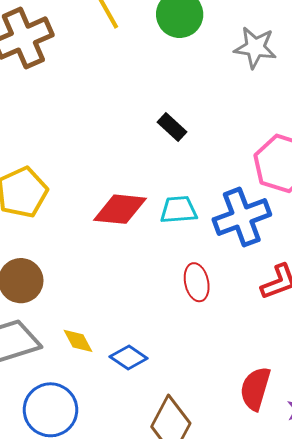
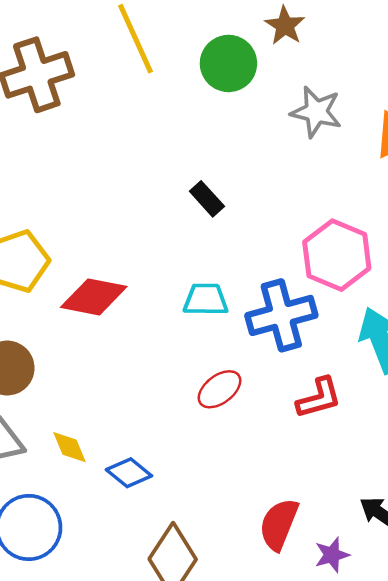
red diamond: (120, 209) -> (94, 297), moved
red ellipse: (197, 282) -> (220, 389), turned 60

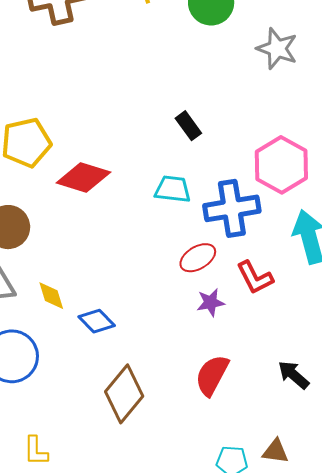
black rectangle: (207, 199) -> (188, 126), moved
red ellipse: (220, 389) -> (198, 258), moved
red L-shape: (319, 398) -> (255, 278), turned 72
purple star: (332, 555) -> (211, 303), moved

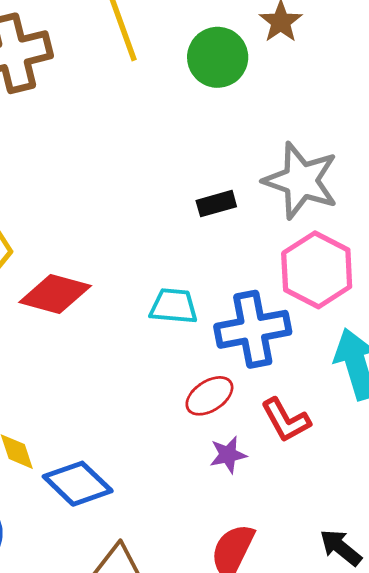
gray star: (277, 49) -> (301, 181), moved, size x1.4
black rectangle: (188, 126) -> (216, 204), moved, turned -68
blue diamond: (97, 321) -> (78, 484), size x1.4

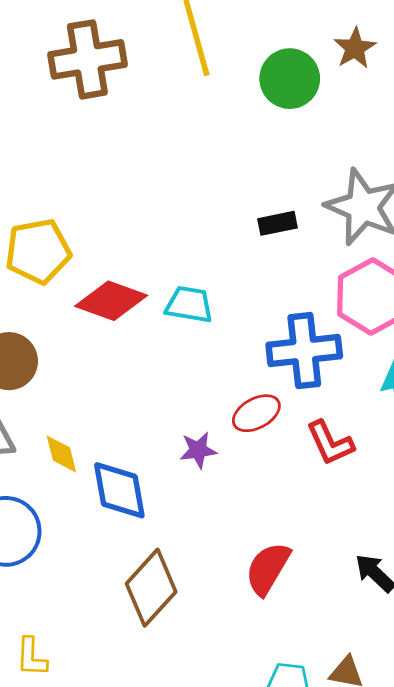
cyan trapezoid: (174, 306) -> (189, 305), moved
purple star: (228, 455) -> (198, 450), moved
blue diamond: (78, 484) -> (119, 490), turned 32

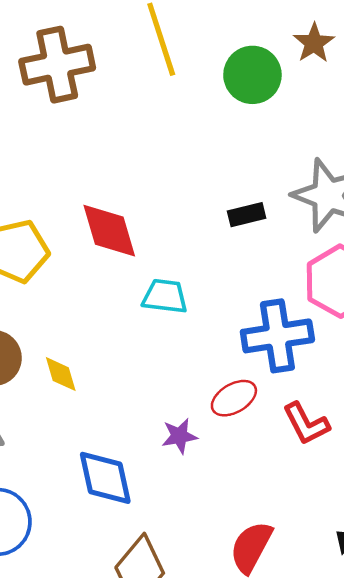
red diamond: (111, 301) -> (109, 231), moved, turned 56
yellow diamond: (61, 454) -> (61, 374), moved

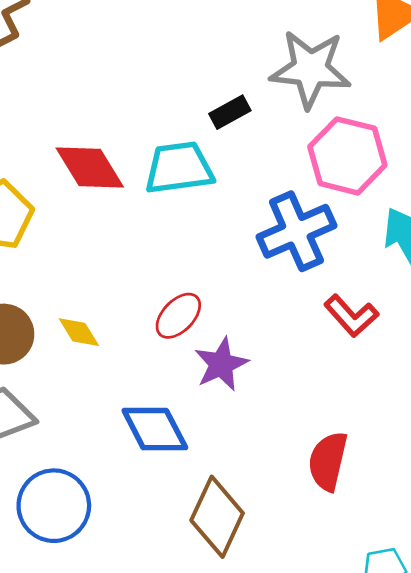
cyan trapezoid: (165, 296) -> (179, 168), moved, size x1.4
red ellipse: (234, 398) -> (178, 316), moved
purple star: (179, 436) -> (221, 364), size x1.4

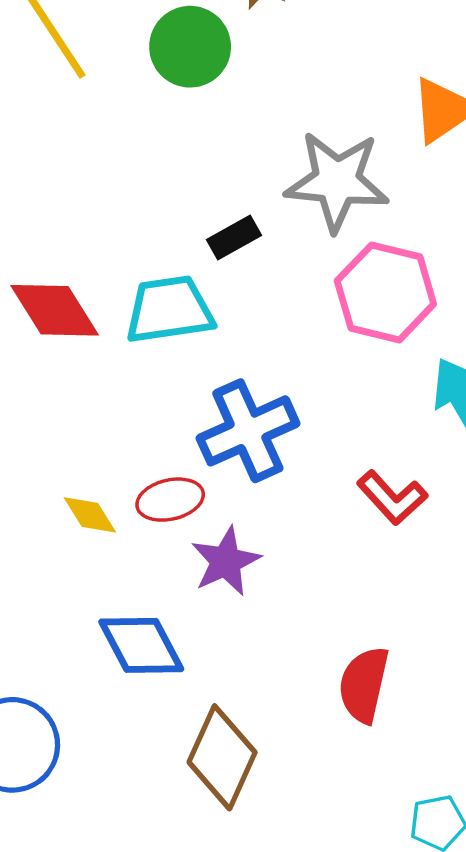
blue cross: (296, 231) -> (248, 431), moved
red ellipse: (178, 316) -> (170, 500), turned 33
yellow diamond: (79, 332) -> (90, 515), moved

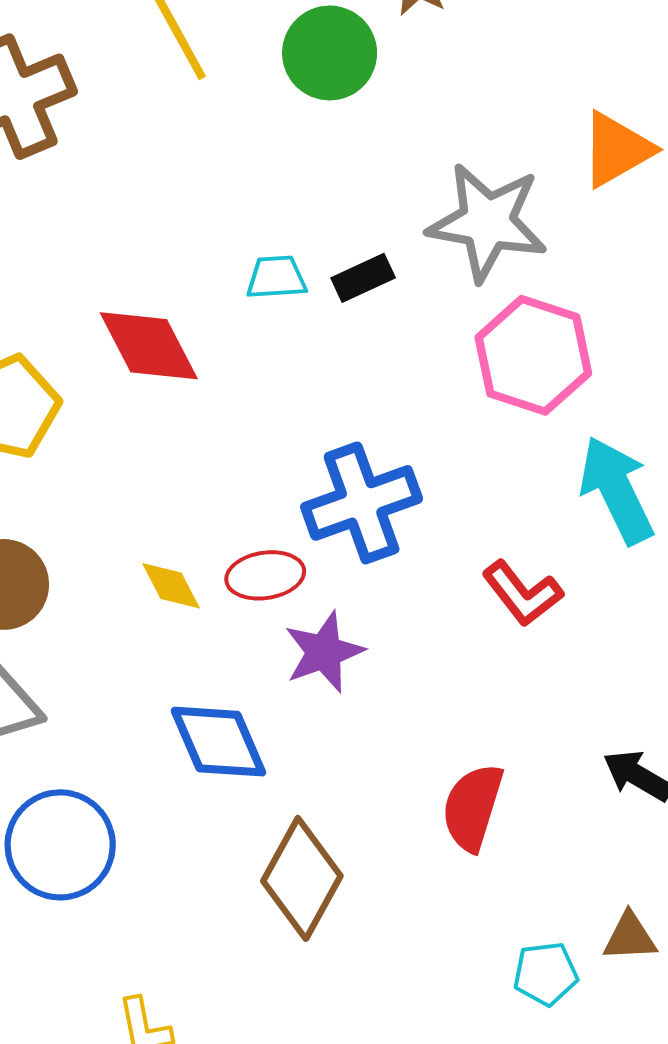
cyan trapezoid: (169, 310) -> (276, 277), moved, size x0.6

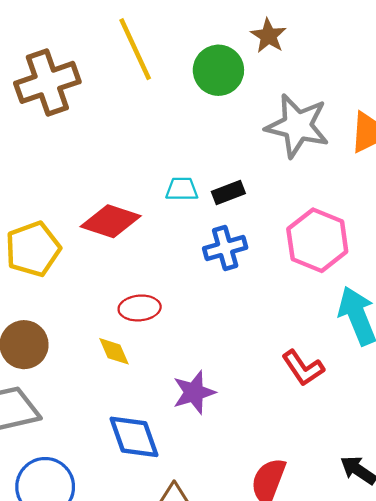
gray star: (487, 222) -> (297, 126), moved
red diamond: (149, 346) -> (111, 221), turned -48
blue cross: (362, 503) -> (225, 248), moved, size x0.7
red ellipse: (265, 575) -> (140, 308), moved

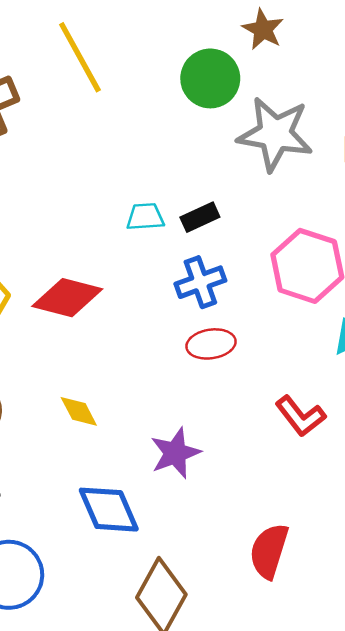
brown star: (268, 36) -> (263, 29), moved
green circle: (218, 70) -> (210, 78), moved
red diamond: (111, 221) -> (67, 298), moved
red ellipse: (140, 308) -> (211, 344), moved

